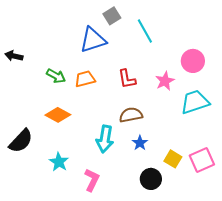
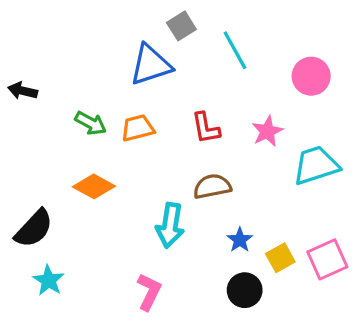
pink circle: (193, 61) -> (311, 76), moved
blue star: (140, 143) -> (240, 240), moved
yellow square: (173, 159) -> (280, 258), turned 30
cyan star: (59, 162) -> (48, 280), moved

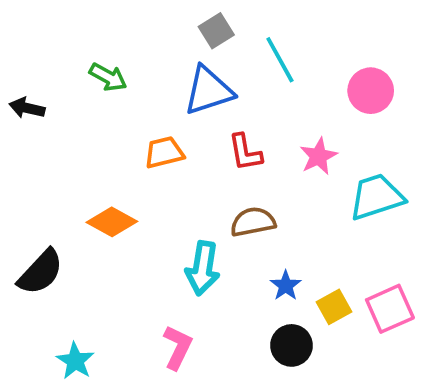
blue triangle: (151, 65) -> (208, 91), moved
green arrow: (91, 123) -> (108, 77), moved
cyan star: (48, 280) -> (75, 361), moved

